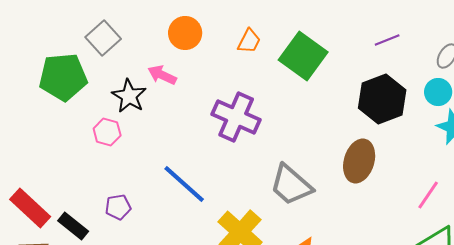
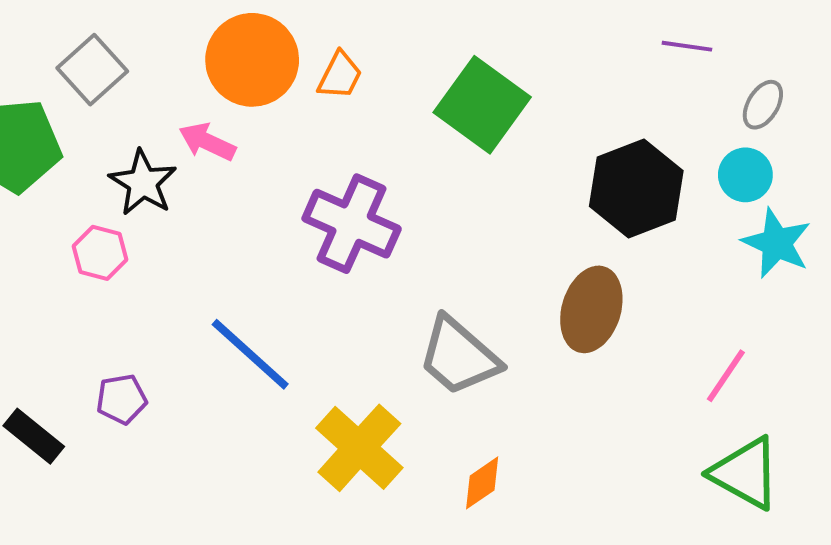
orange circle: (185, 33) -> (252, 60), size x1.4
purple line: (387, 40) -> (687, 46), moved, turned 30
orange trapezoid: (249, 41) -> (340, 75), moved

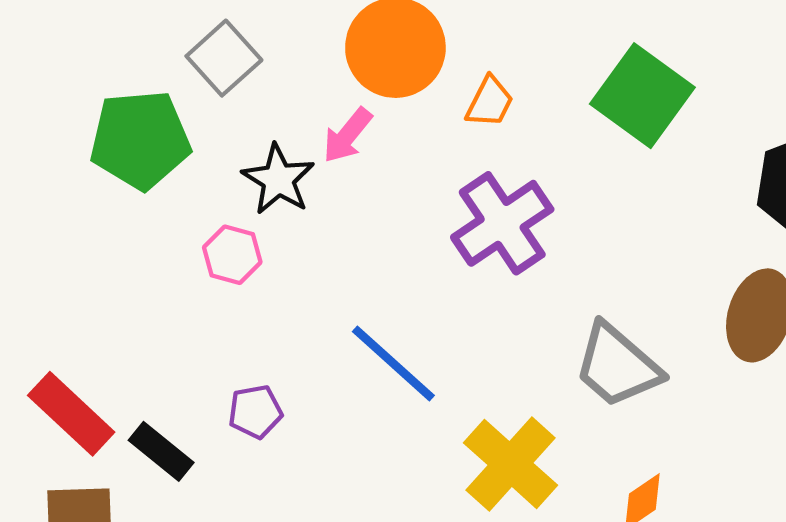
orange trapezoid: (340, 75) -> (490, 102), moved
pink arrow: (207, 142) -> (347, 135), turned -76
purple cross: (352, 224) -> (502, 223), turned 32

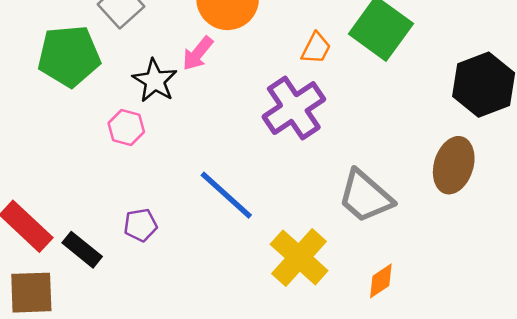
orange trapezoid: (490, 102) -> (316, 48), moved

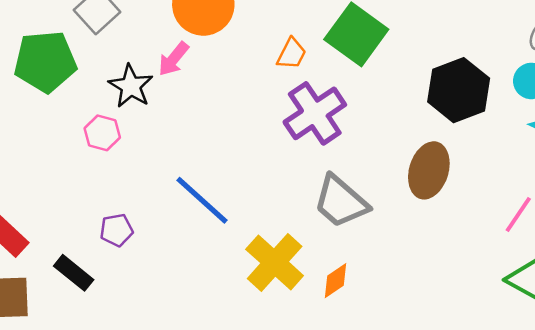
purple cross: (294, 108) -> (315, 113), moved
black rectangle: (82, 250) -> (74, 273), moved
orange diamond: (381, 281) -> (336, 281), moved

